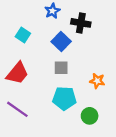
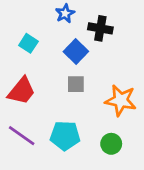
orange star: (97, 81) -> (121, 100), size x1.6
cyan pentagon: (64, 98) -> (65, 136), moved

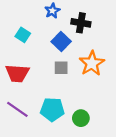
red trapezoid: (22, 91) -> (17, 73), turned 55
orange star: (121, 100) -> (92, 63), moved, turned 30
green circle: (111, 144) -> (81, 118), moved

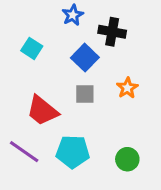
orange star: (92, 63) -> (127, 88), size x0.6
red trapezoid: (17, 73) -> (42, 111), moved, turned 35
green circle: (81, 118) -> (127, 159), moved

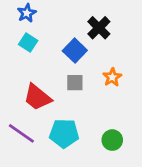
blue star: (73, 15) -> (27, 13), moved
black cross: (112, 32) -> (99, 28), turned 35

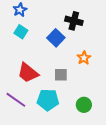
black cross: (99, 28) -> (74, 21), turned -30
gray square: (75, 83) -> (61, 75), moved

